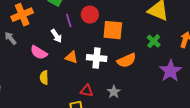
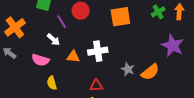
orange square: (113, 30) -> (120, 17), moved
green cross: (154, 41) -> (158, 12), moved, turned 32
orange semicircle: (127, 60) -> (150, 72), moved
gray star: (114, 92) -> (128, 69), moved

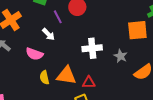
orange square: (120, 17) -> (137, 30), moved
orange triangle: (73, 57) -> (66, 75), moved, size x1.5
gray star: (128, 69) -> (121, 56), moved

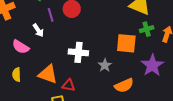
yellow semicircle: (44, 77) -> (17, 75), moved

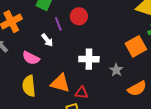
orange square: (126, 43) -> (136, 46), turned -30
yellow semicircle: (17, 75) -> (29, 86), size x1.5

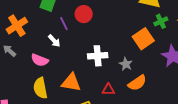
orange semicircle: (137, 89) -> (137, 83), moved
red triangle: (82, 93) -> (108, 90), moved

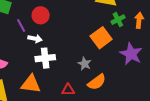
white arrow: (54, 41) -> (35, 39), moved, turned -32
white cross: (98, 56) -> (45, 58), moved

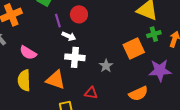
purple star: (131, 54) -> (160, 70), turned 30
gray star: (85, 64) -> (106, 66), moved
orange semicircle: (97, 82) -> (138, 94), moved

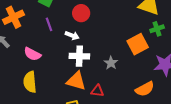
purple line: (58, 21) -> (49, 24), moved
orange triangle: (56, 80) -> (76, 81), moved

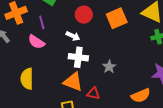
purple line: (49, 24) -> (42, 22), moved
orange square: (138, 44) -> (117, 18), moved
pink semicircle: (32, 54) -> (36, 42), moved

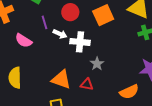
purple line: (42, 22) -> (44, 22), moved
white cross: (78, 57) -> (80, 42), moved
red triangle: (93, 93) -> (87, 84), moved

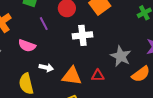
white arrow: (60, 34) -> (46, 68), moved
gray star: (97, 64) -> (121, 56), moved, size x1.5

